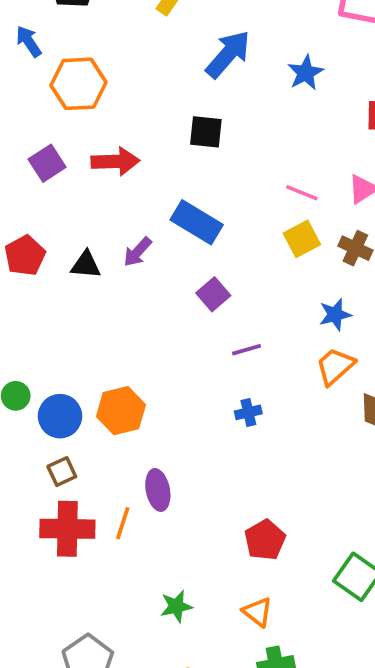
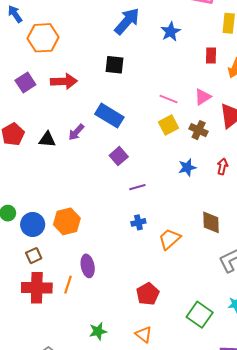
orange trapezoid: (335, 366) -> (170, 239), moved

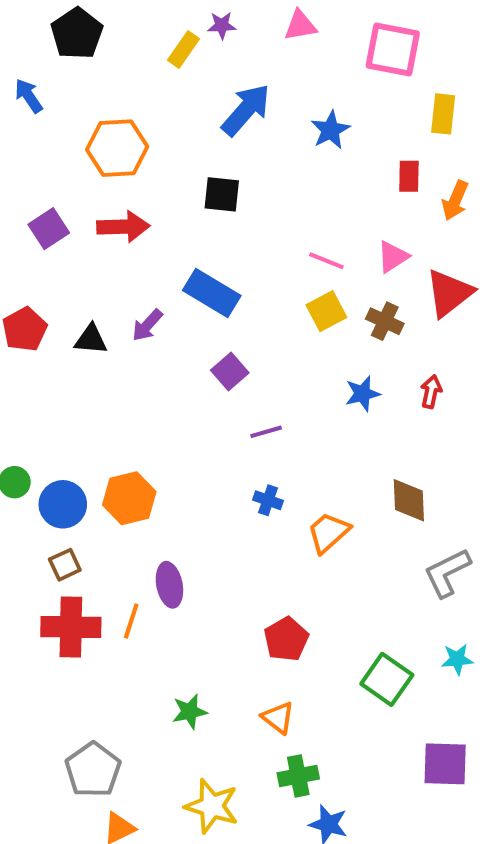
orange hexagon: (43, 38) -> (117, 148), moved
blue cross: (138, 222) -> (268, 500), turned 32

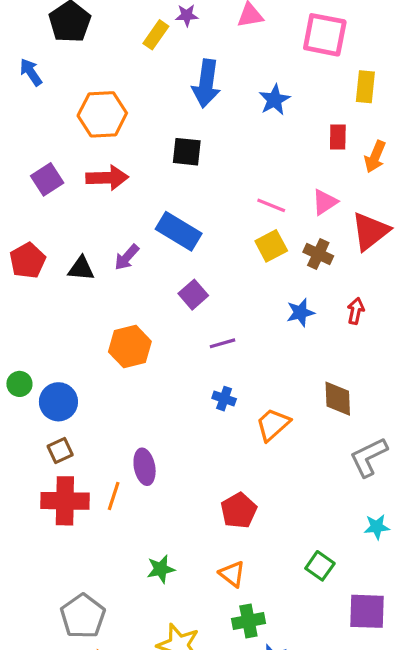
blue arrow: (246, 110) -> (206, 84), turned 147
orange hexagon: (129, 498) -> (130, 347), moved
green square: (387, 679) -> (320, 566), moved, size x0.7

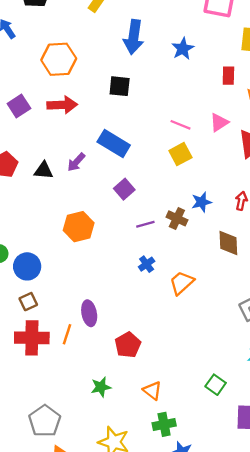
brown cross: (318, 254) -> (177, 218), moved
blue cross: (224, 399) -> (147, 264), turned 35
brown diamond: (338, 399) -> (228, 243), moved
red pentagon: (239, 511) -> (128, 345), moved

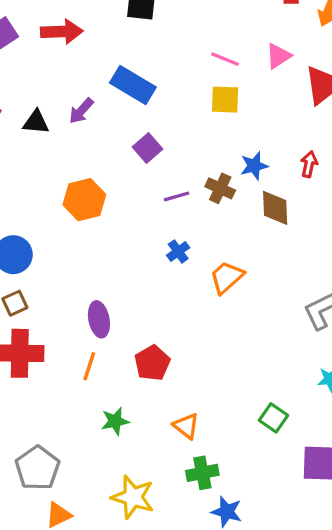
yellow square: (180, 154) -> (225, 100), turned 30
brown diamond: (228, 243) -> (275, 208), moved
orange line: (67, 334) -> (89, 366), moved

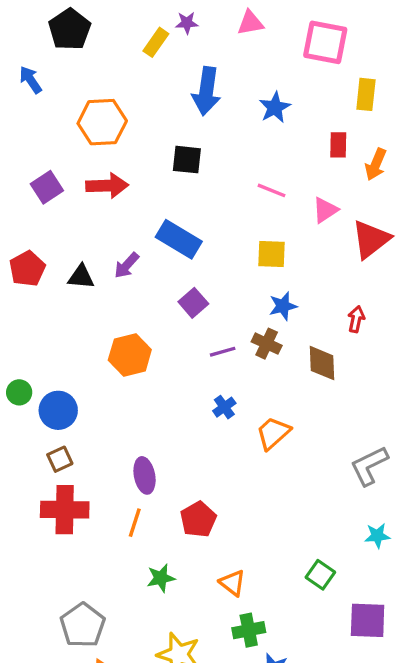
pink line: (225, 59) -> (272, 190), moved
blue star: (254, 166) -> (283, 306), moved

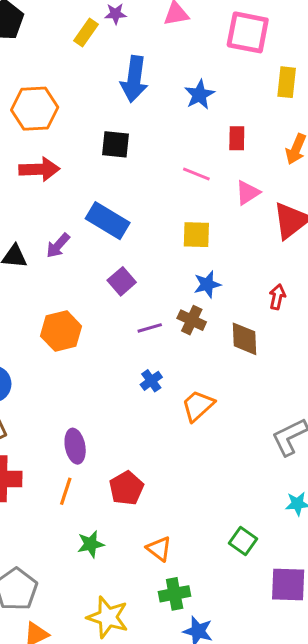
red rectangle: (338, 145) -> (237, 138), moved

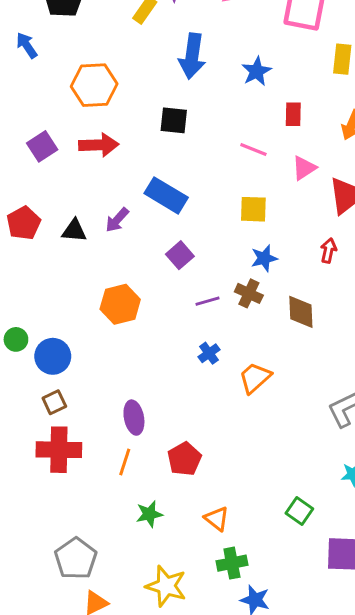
red arrow: (277, 297) -> (328, 251), moved

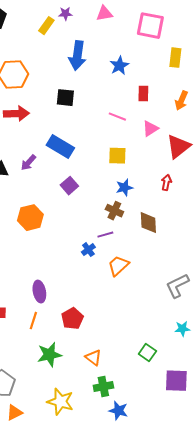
purple line: (207, 301) -> (105, 235), moved
green star: (149, 514) -> (49, 355), size x1.4

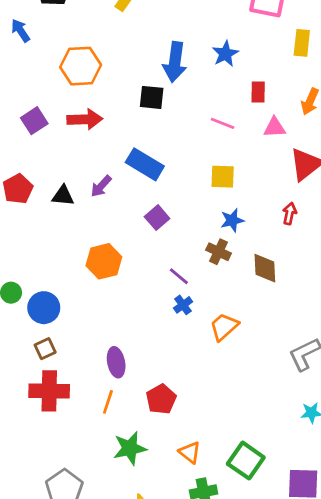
blue arrow: (77, 56) -> (175, 62), moved
pink triangle: (150, 129) -> (274, 127), moved, turned 30
purple line: (105, 235) -> (179, 276), moved, turned 56
green square: (147, 353) -> (246, 461), moved, size x1.5

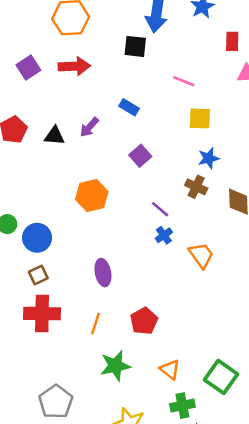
pink line: (223, 123) -> (184, 81), moved
blue rectangle: (145, 164) -> (129, 107), size x0.6
orange trapezoid: (224, 327) -> (201, 255), turned 96
purple ellipse: (116, 362) -> (103, 273), moved

